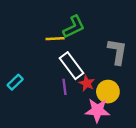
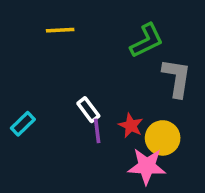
green L-shape: (74, 27) -> (147, 41), moved
yellow line: (55, 39) -> (60, 30), moved
white rectangle: (72, 66) -> (88, 110), moved, size x0.6

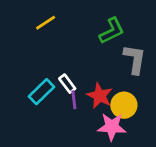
yellow line: (60, 30) -> (46, 23), turned -30
cyan rectangle: (23, 124) -> (42, 92), moved, size x1.4
red star: (131, 126) -> (100, 96), size x1.4

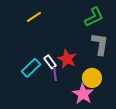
green L-shape: (112, 31) -> (94, 17), moved
red star: (100, 96) -> (67, 59), moved
pink star: (112, 127) -> (83, 94), turned 30

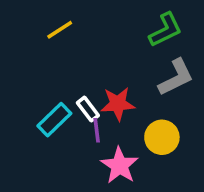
gray L-shape: (100, 44) -> (176, 77), turned 55
red star: (67, 59) -> (118, 104), turned -30
pink star: (83, 94) -> (120, 165), moved

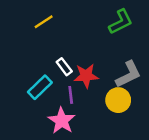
gray L-shape: (176, 77) -> (128, 74), moved
white rectangle: (88, 109) -> (64, 67), moved
pink star: (120, 165) -> (62, 121), moved

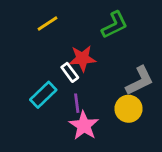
green L-shape: (121, 22) -> (115, 25), moved
red star: (86, 76) -> (82, 58), moved
pink star: (62, 121) -> (84, 126), moved

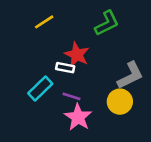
red star: (82, 58) -> (77, 55), turned 30
white rectangle: (70, 72) -> (65, 68), turned -42
purple line: (77, 103) -> (72, 96), turned -66

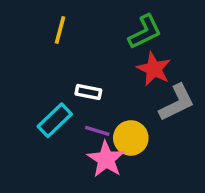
yellow line: (44, 22) -> (60, 30), turned -42
red star: (77, 55) -> (154, 69), moved
yellow circle: (120, 102) -> (131, 138), moved

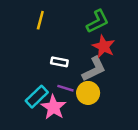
gray L-shape: (177, 103) -> (94, 69), moved
cyan rectangle: (55, 120) -> (37, 97), moved
pink star: (106, 159) -> (53, 107), moved

